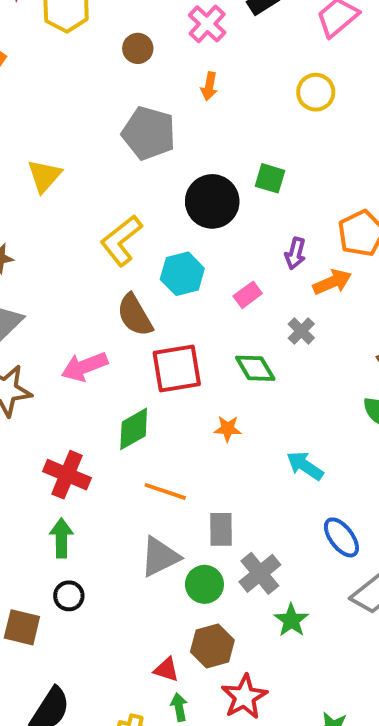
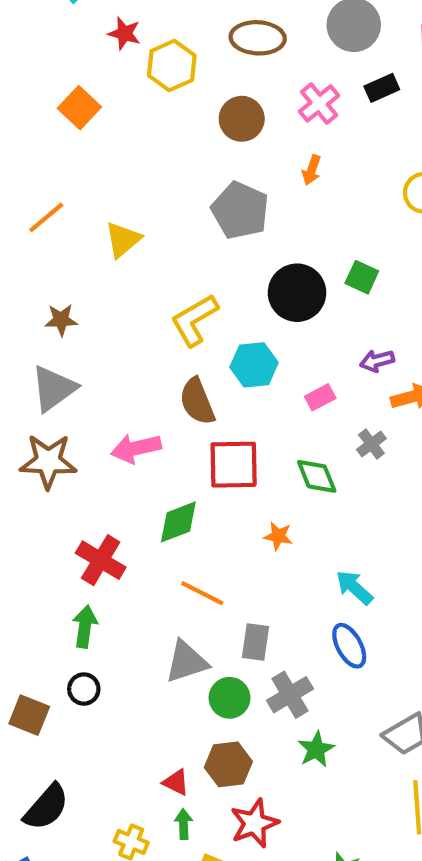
brown circle: (138, 48) -> (242, 119), size x1.4
purple arrow: (295, 253) -> (377, 361), turned 52
blue ellipse: (341, 537) -> (349, 646), moved

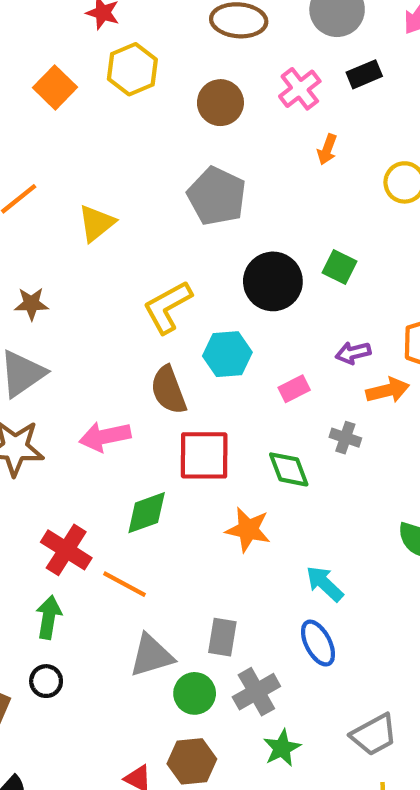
yellow hexagon: (172, 65) -> (132, 69), moved
orange arrow: (312, 170) -> (327, 149), moved
gray cross: (371, 444) -> (345, 438), turned -36
orange star: (278, 536) -> (248, 530), size x1.5
orange line: (202, 593) -> (124, 584), moved

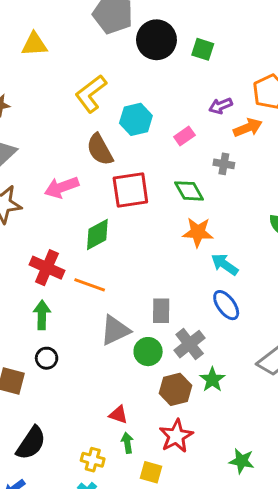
yellow triangle: (96, 223) -> (34, 44), turned 44
black circle: (273, 281) -> (156, 40), moved
orange star: (248, 530) -> (198, 232), moved
brown hexagon: (192, 761) -> (175, 389), moved

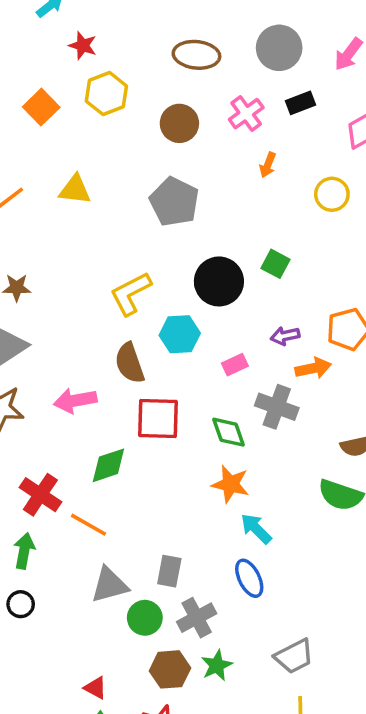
black circle: (156, 40) -> (219, 281), moved
yellow triangle: (34, 44) -> (75, 190), moved
gray cross: (224, 164) -> (277, 407), size x1.6

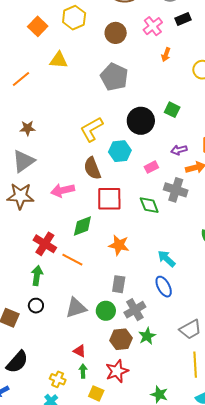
yellow triangle: (75, 190) -> (59, 60), moved
orange star: (230, 484) -> (119, 245), moved
gray triangle: (109, 585) -> (76, 308), moved

